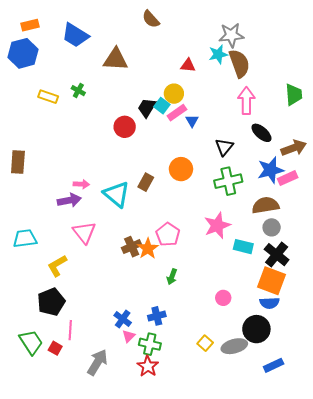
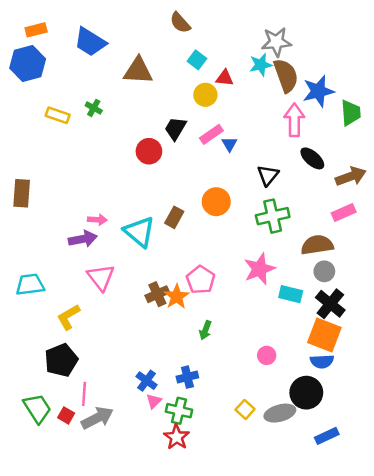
yellow circle: (174, 94) -> (205, 95), moved
cyan square: (162, 106) -> (197, 60), moved
blue star: (271, 170) -> (318, 91), moved
gray arrow: (97, 362) -> (97, 418), moved, turned 32

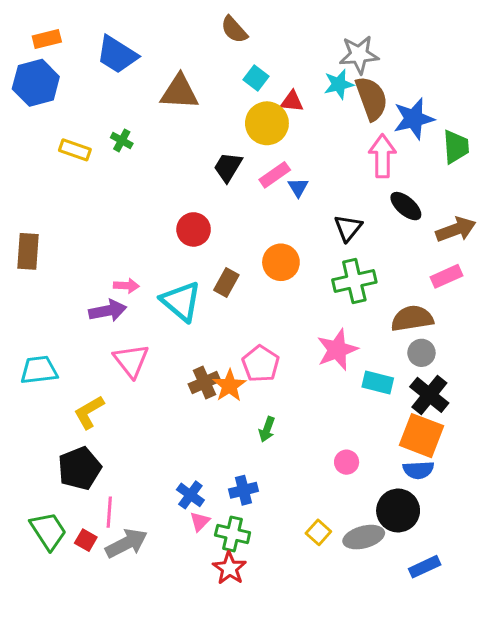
yellow circle: (205, 95) -> (267, 123), size x1.4
red circle: (149, 151) -> (194, 229), moved

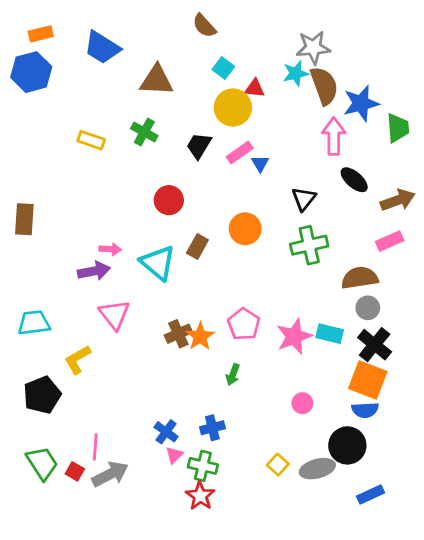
green cross: (122, 140) -> (144, 132), moved, size x1.4
yellow rectangle: (75, 150) -> (91, 140), moved
pink star: (337, 350) -> (294, 336), moved
pink pentagon: (261, 364) -> (244, 324), moved
black pentagon: (80, 468) -> (42, 395), moved

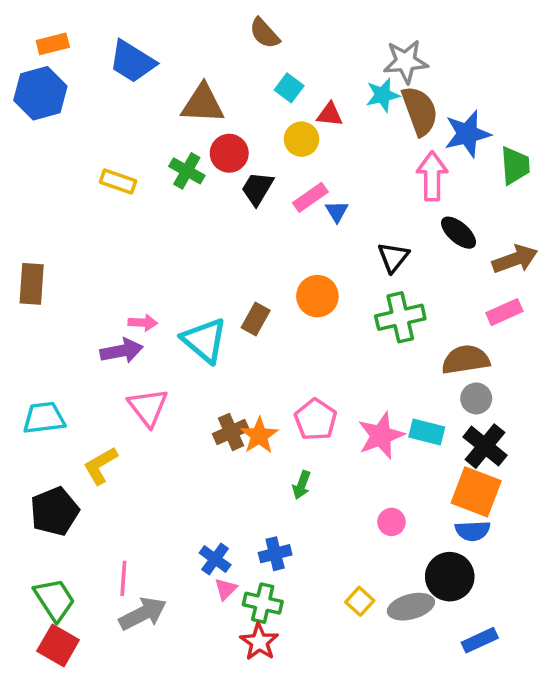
yellow circle: (233, 107) -> (302, 139), size x0.7
red circle: (169, 200) -> (229, 153), moved
red square: (75, 471) -> (58, 645), moved, size x1.6

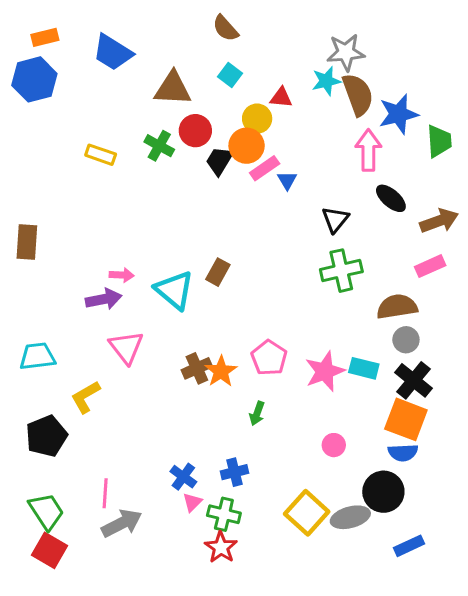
cyan square: (289, 88) -> (230, 75), moved
orange circle: (317, 296) -> (247, 146), moved
yellow square: (360, 601) -> (307, 513), size x1.8

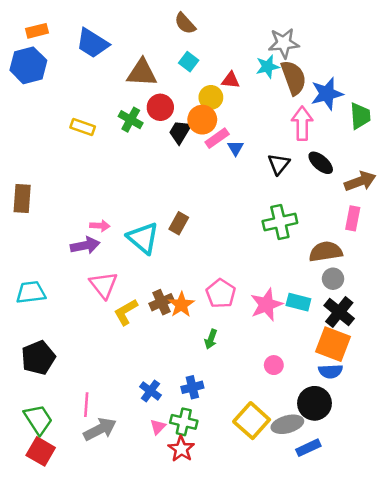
black triangle: (335, 219) -> (279, 164), moved
pink rectangle: (430, 266) -> (353, 218), turned -55
yellow L-shape: (86, 397) -> (126, 312), moved
pink triangle: (192, 502) -> (158, 427), moved
blue rectangle: (409, 546) -> (308, 448), moved

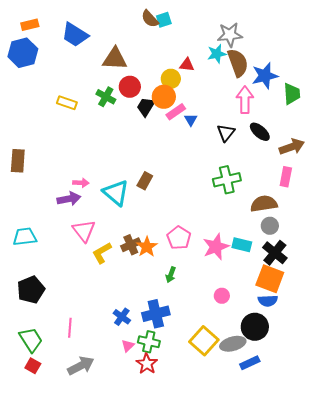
cyan square: (189, 62) -> (164, 20), moved, turned 35
blue cross: (192, 387) -> (156, 314), size x1.5
gray arrow: (100, 429) -> (81, 366), moved
red square: (41, 451) -> (33, 366), size x0.7

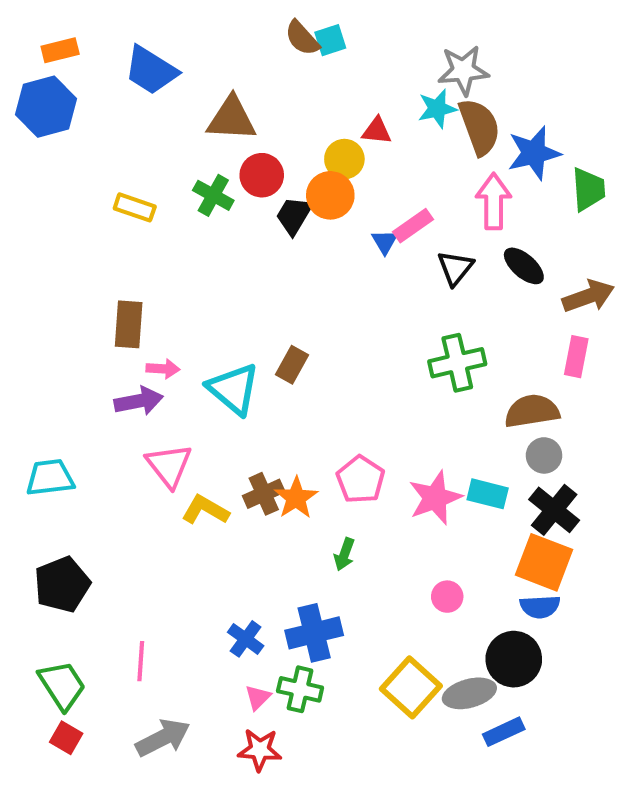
pink rectangle: (176, 112) -> (413, 226), moved
brown rectangle: (18, 161) -> (129, 324), moved
yellow L-shape: (102, 253) -> (205, 510), turned 60
red star: (147, 364) -> (260, 750), moved, turned -30

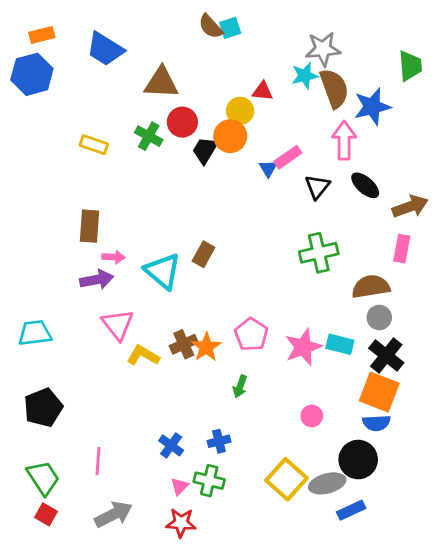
green trapezoid: (588, 189) -> (410, 66), moved
blue cross: (314, 633) -> (219, 441), size x0.6

